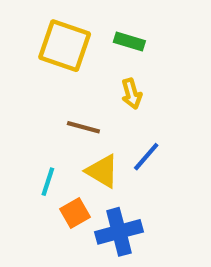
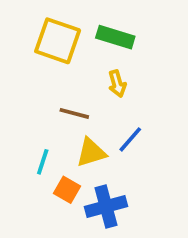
green rectangle: (129, 41) -> (115, 37), size x1.4
yellow triangle: (102, 171) -> (91, 153), turned -48
orange square: (75, 213) -> (67, 190), turned -30

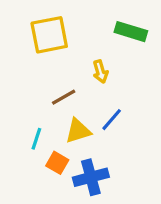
green rectangle: (115, 37) -> (131, 32), moved
yellow square: (58, 41) -> (49, 35), turned -30
brown line: (74, 113) -> (64, 97), turned -45

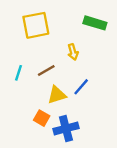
cyan line: (36, 139) -> (18, 73), moved

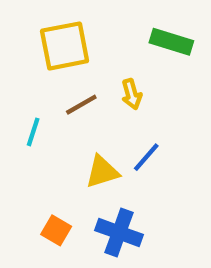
brown line: (46, 71) -> (81, 105), moved
orange square: (42, 118) -> (56, 230), moved
blue cross: (66, 129) -> (119, 232), turned 35

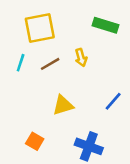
cyan line: (33, 132) -> (21, 63), moved
blue line: (146, 157) -> (113, 101), moved
blue cross: (119, 232) -> (89, 146), moved

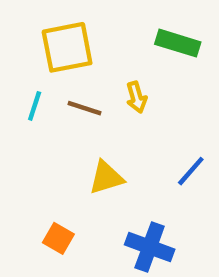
brown line: (50, 64) -> (84, 108), turned 48

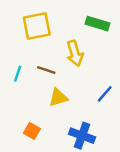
yellow arrow: (137, 97) -> (75, 53), size x1.5
cyan line: (35, 106) -> (18, 74), moved
brown line: (84, 108) -> (46, 70), moved

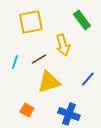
green rectangle: (97, 24) -> (82, 20), turned 36
brown line: (46, 70) -> (39, 59), turned -49
yellow triangle: (58, 97) -> (49, 82), size x1.4

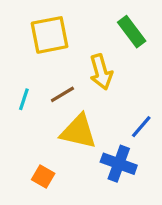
yellow triangle: (49, 82) -> (79, 131), turned 30
blue cross: (69, 114) -> (119, 164), moved

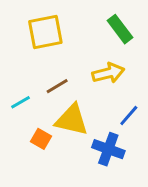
yellow arrow: (101, 72) -> (108, 73), moved, turned -88
cyan line: (24, 99) -> (20, 102), moved, turned 42
orange square: (43, 177) -> (41, 139), moved

